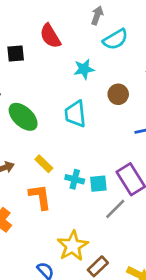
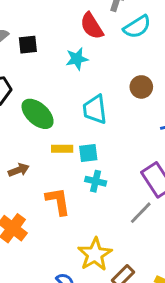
red semicircle: (50, 36) -> (92, 26), moved
cyan star: (84, 69) -> (77, 59), moved
yellow rectangle: (44, 164) -> (62, 149), moved, turned -42
cyan square: (98, 184) -> (88, 153), moved

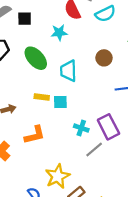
green ellipse: (38, 114) -> (36, 58), moved
cyan cross: (96, 181) -> (81, 128), moved
orange L-shape: (58, 201) -> (35, 135), turned 80

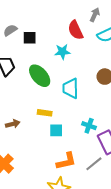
cyan square: (60, 102) -> (56, 130), moved
cyan cross: (81, 128) -> (89, 126), moved
orange L-shape: (35, 135) -> (66, 161), moved

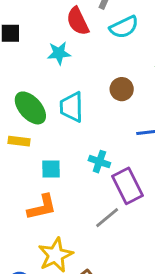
green ellipse: (40, 76) -> (30, 108), moved
yellow rectangle: (45, 113) -> (19, 141), moved
orange L-shape: (66, 161) -> (42, 207), moved

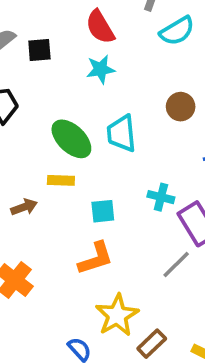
red semicircle: (78, 21) -> (100, 27), moved

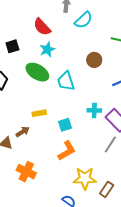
green ellipse: (71, 139) -> (37, 72), moved
yellow star: (117, 315) -> (85, 178), turned -30

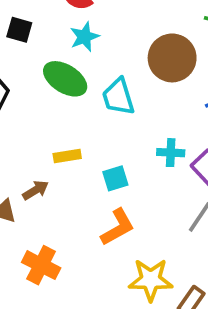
black square: (12, 46) -> (19, 30), turned 32
brown circle: (94, 60) -> (172, 58), size x1.6

